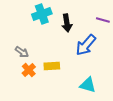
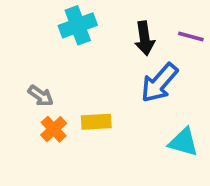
black arrow: (67, 23) -> (144, 38), moved
cyan triangle: (88, 85) -> (183, 142), moved

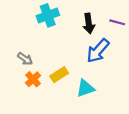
yellow rectangle: (96, 122) -> (59, 75), turned -30
cyan triangle: (183, 142) -> (85, 88), moved, turned -36

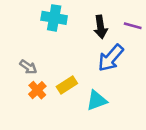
cyan cross: (48, 15) -> (54, 18), turned 30

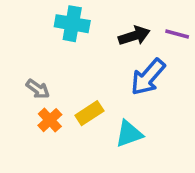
black arrow: (100, 27) -> (134, 36), turned -100

